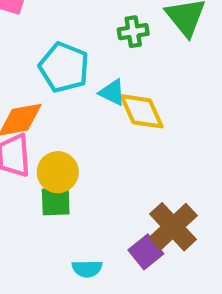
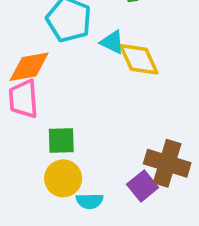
yellow circle: (58, 172) -> (63, 178), moved
brown cross: (173, 227) -> (167, 163), turned -30

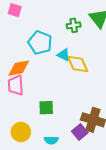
green square: (61, 141) -> (46, 108), moved
yellow circle: (63, 178) -> (21, 132), moved

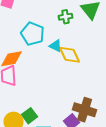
green square: (46, 108) -> (30, 116), moved, turned -35

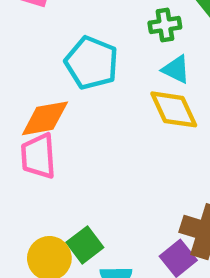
cyan triangle: (56, 46) -> (176, 69), moved

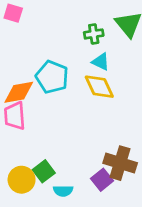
cyan pentagon: (92, 63) -> (52, 77), moved

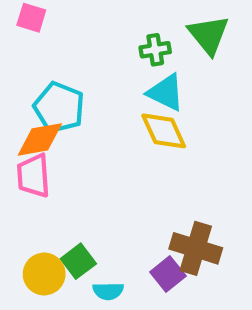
cyan triangle: (101, 62) -> (166, 92), size x1.4
cyan pentagon: (52, 77) -> (59, 107), moved

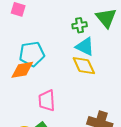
cyan pentagon: (59, 107) -> (32, 54), turned -30
pink trapezoid: (33, 176) -> (47, 101), moved

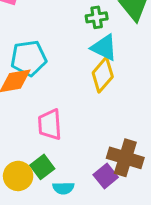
yellow diamond: (84, 66) -> (103, 75), turned 65

